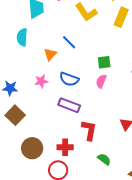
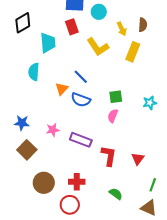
blue semicircle: (69, 79) -> (81, 100), moved
pink star: (41, 81) -> (53, 130), moved
red L-shape: (89, 130) -> (109, 156), moved

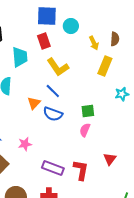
yellow L-shape: (98, 47) -> (58, 67), moved
cyan star: (150, 103) -> (122, 94), moved
purple rectangle: (81, 140) -> (53, 168), moved
red triangle: (138, 159) -> (110, 159), moved

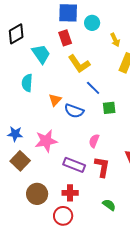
cyan trapezoid: (20, 57) -> (41, 54), turned -30
blue line: (53, 91) -> (93, 88), moved
pink semicircle: (85, 130) -> (94, 141), moved
pink star: (25, 144) -> (46, 141), size x1.6

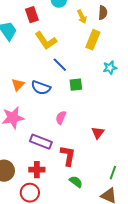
orange triangle: (55, 100) -> (18, 85), moved
red L-shape: (102, 167) -> (68, 156), moved

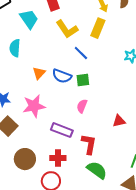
yellow rectangle: (93, 40) -> (98, 28), moved
green square: (76, 85) -> (83, 80), moved
red triangle: (98, 133) -> (119, 121), turned 40
green semicircle: (76, 182) -> (97, 170), size x1.5

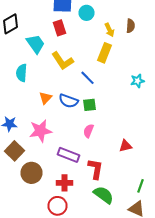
yellow L-shape: (67, 29) -> (62, 61), moved
brown circle: (25, 159) -> (32, 173), moved

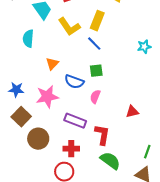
yellow rectangle: (104, 53) -> (97, 21), moved
blue semicircle: (68, 101) -> (74, 82), moved

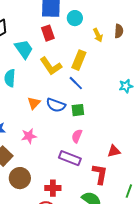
blue semicircle: (74, 82) -> (56, 105), moved
pink star: (47, 97) -> (29, 136), size x0.7
purple rectangle: (75, 121) -> (70, 158), moved
red L-shape: (102, 135) -> (100, 174), moved

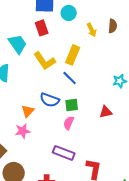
orange triangle: (34, 103) -> (28, 111), moved
pink semicircle: (77, 136) -> (69, 123), moved
red triangle: (114, 151) -> (106, 112), moved

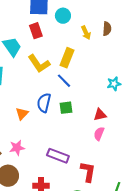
blue semicircle: (50, 100) -> (44, 103), turned 84
pink semicircle: (69, 123) -> (99, 134), moved
pink star: (23, 131) -> (17, 148), moved

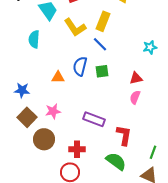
orange triangle: (22, 114) -> (58, 77), turned 48

